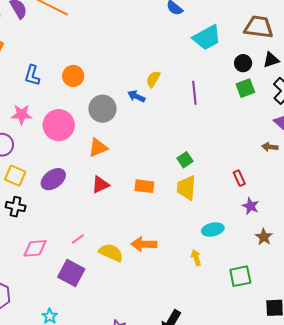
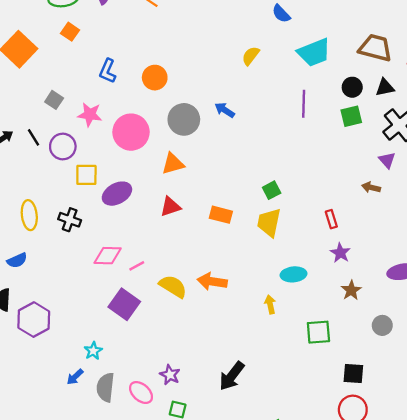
yellow semicircle: (153, 79) -> (251, 56), moved
purple line: (194, 93) -> (304, 104), moved
yellow square: (15, 176) -> (86, 175), moved, turned -30
pink diamond: (35, 248) -> (108, 256), moved

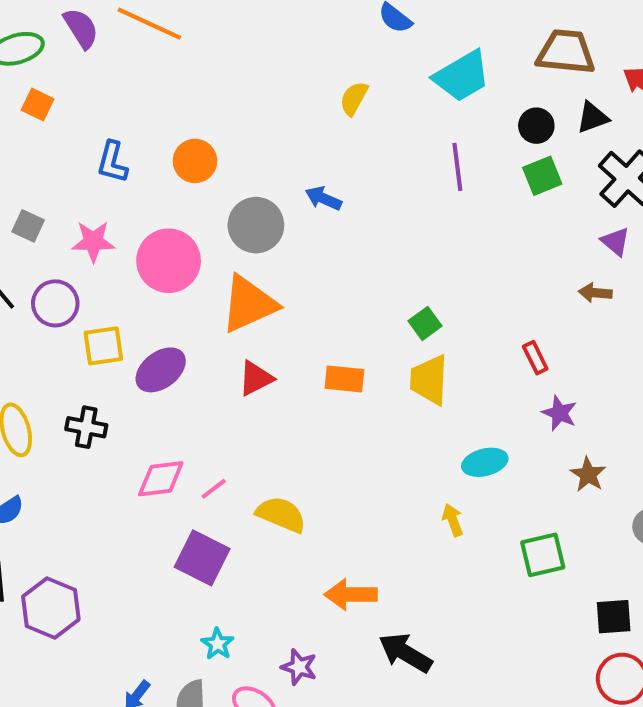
orange triangle: (173, 164) -> (249, 304), size x1.5
orange arrow: (212, 281) -> (351, 594), moved
cyan star: (93, 351) -> (218, 644), moved
black arrow: (232, 376) -> (405, 653), turned 92

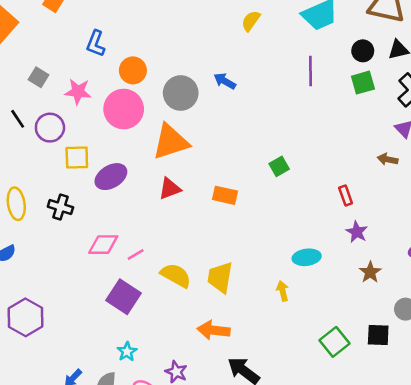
orange circle: (195, 161) -> (133, 70), moved
yellow trapezoid: (429, 380) -> (220, 277), moved
green square: (543, 555) -> (335, 342), moved, turned -32
black square: (614, 617) -> (378, 335), moved

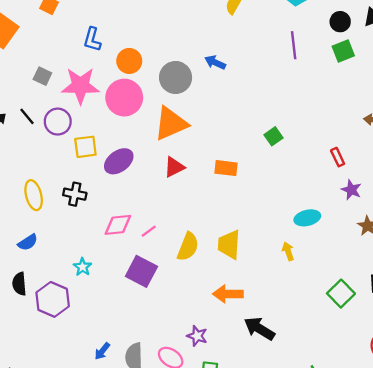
pink star: (78, 92) -> (80, 86), size x1.5
yellow semicircle: (176, 275) -> (188, 247), turned 88
cyan star: (127, 352) -> (82, 267), moved

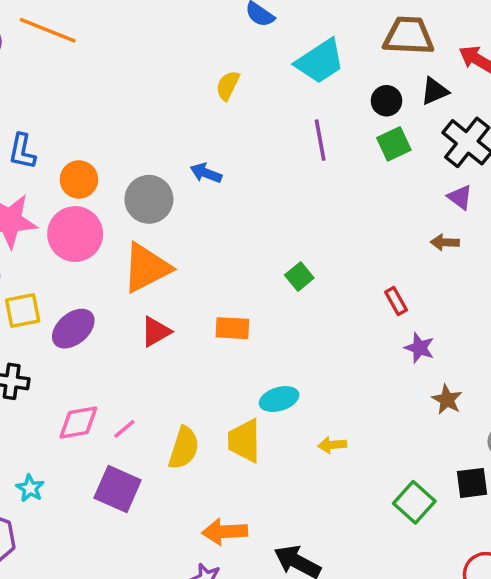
cyan ellipse: (307, 218) -> (279, 399), moved
yellow arrow: (288, 251) -> (332, 445), turned -72
orange arrow: (228, 294) -> (225, 532), moved

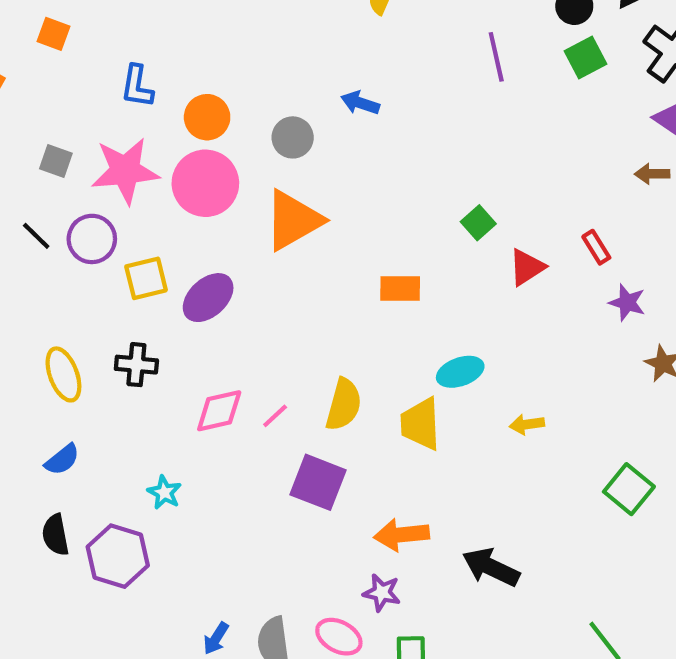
gray circle: (149, 199) -> (293, 137), size x0.7
red triangle: (156, 332) -> (527, 267), moved
yellow semicircle: (184, 448) -> (344, 405), moved
purple square: (118, 489) -> (318, 482), moved

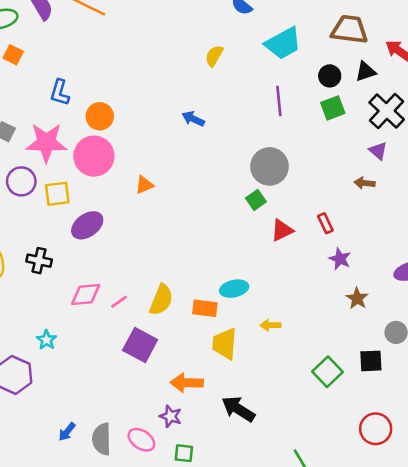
gray circle: (293, 137) -> (270, 166), moved, size x1.5
orange triangle: (293, 220) -> (144, 185), size x0.5
yellow square: (146, 278) -> (57, 194), moved
orange rectangle: (400, 289) -> (205, 308), moved
yellow trapezoid: (421, 424) -> (225, 344), moved

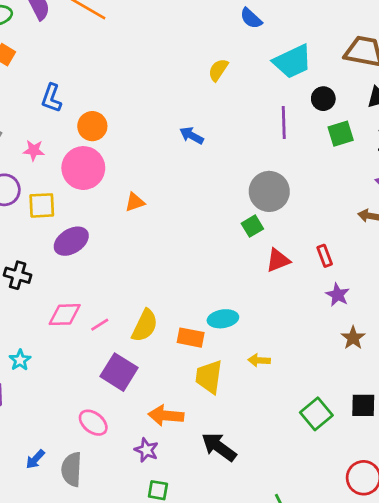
black circle: (330, 76) -> (323, 99), moved
pink star: (46, 143) -> (34, 150), size x0.5
pink ellipse: (141, 440) -> (93, 423), moved

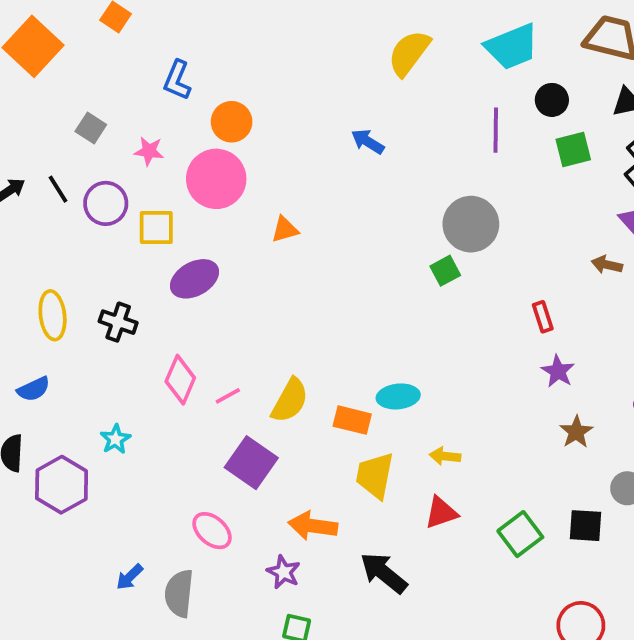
yellow semicircle: (218, 70) -> (409, 53), size x1.5
red triangle: (278, 260) -> (441, 513), moved
pink diamond: (65, 315) -> (180, 380), turned -68

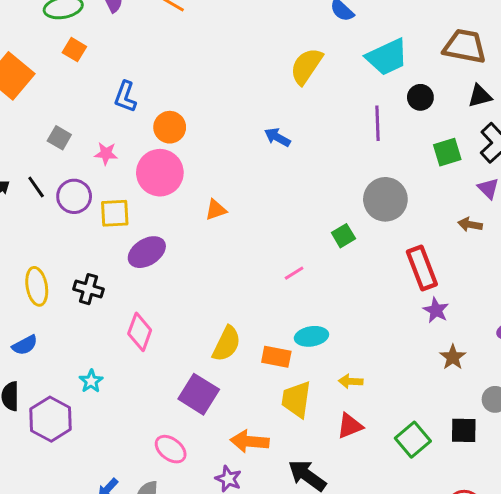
green square: (573, 149) -> (447, 152), moved
gray circle: (471, 224) -> (385, 199), moved
red rectangle: (543, 317) -> (422, 268), size x1.8
pink line: (228, 396) -> (294, 273), moved

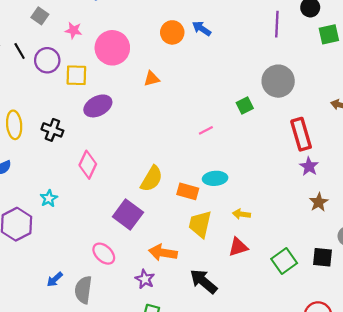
orange circle: (170, 127) -> (172, 32), moved
green square: (447, 152) -> (329, 34), moved

